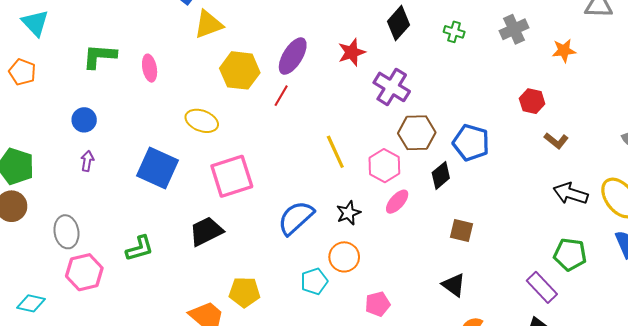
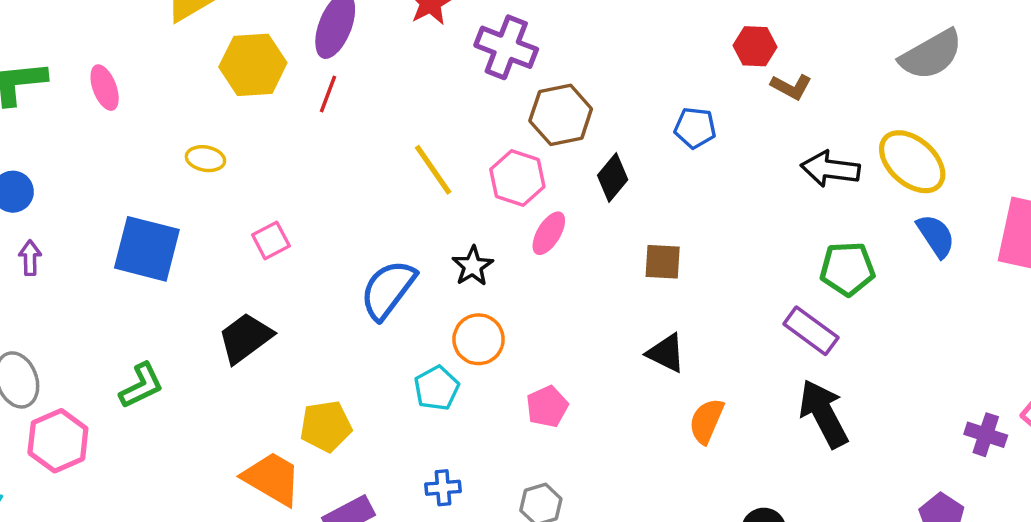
red hexagon: (532, 101) -> (755, 46), moved
yellow ellipse: (202, 121) -> (205, 159), size x0.7
blue pentagon: (471, 143) -> (695, 128), moved, size x0.7
pink square: (232, 176) -> (271, 240), size x0.5

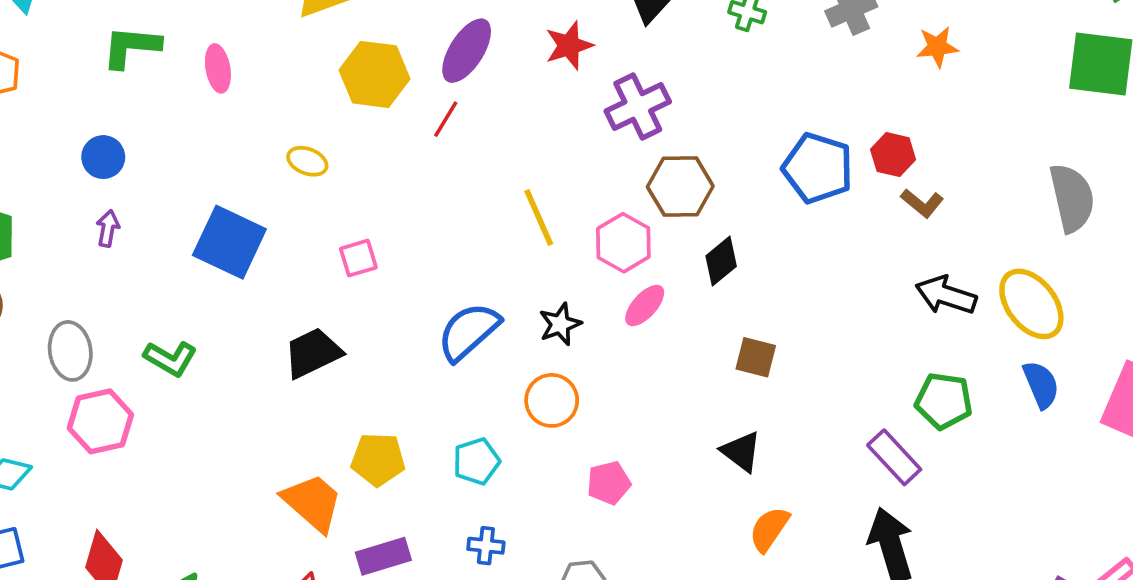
purple cross: (506, 47) -> (638, 106), turned 32
gray semicircle: (931, 55) -> (1072, 198), turned -84
blue pentagon: (695, 128) -> (818, 168), moved, size x1.6
green L-shape: (141, 386) -> (170, 358), moved, turned 45
cyan pentagon: (437, 388) -> (476, 461), moved

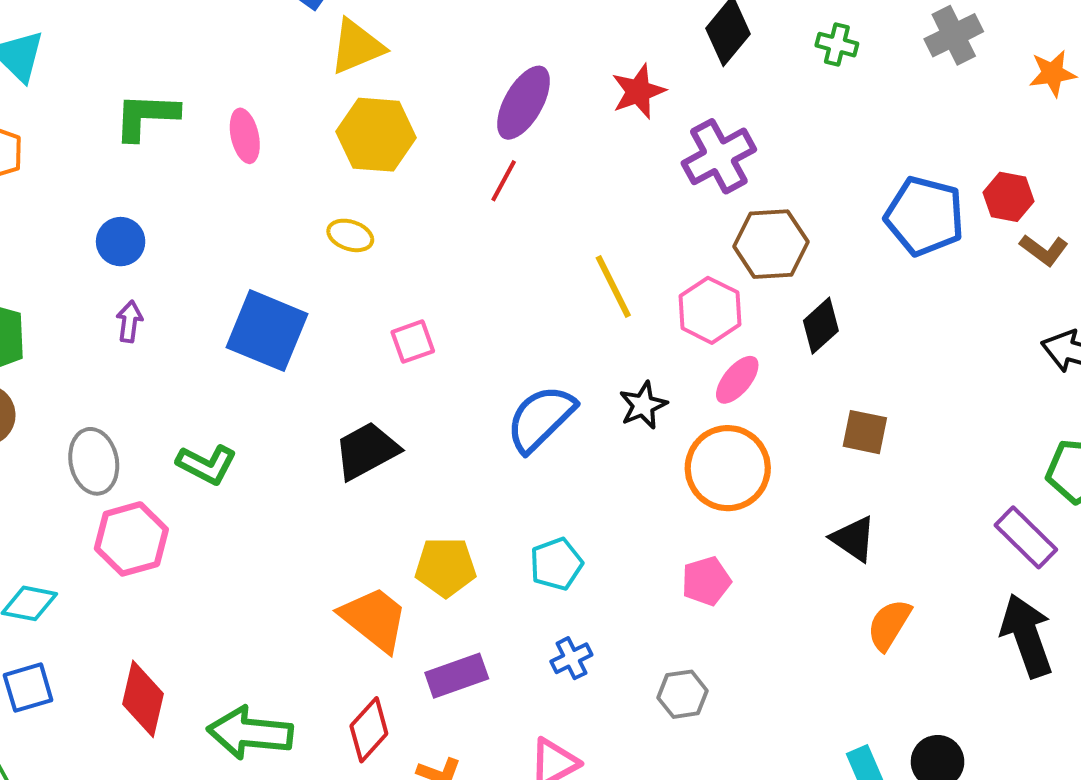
yellow hexagon: (375, 74) -> (376, 135), moved
orange circle: (552, 400) -> (728, 468), moved, size x1.4
blue cross: (486, 546) -> (571, 658), turned -30

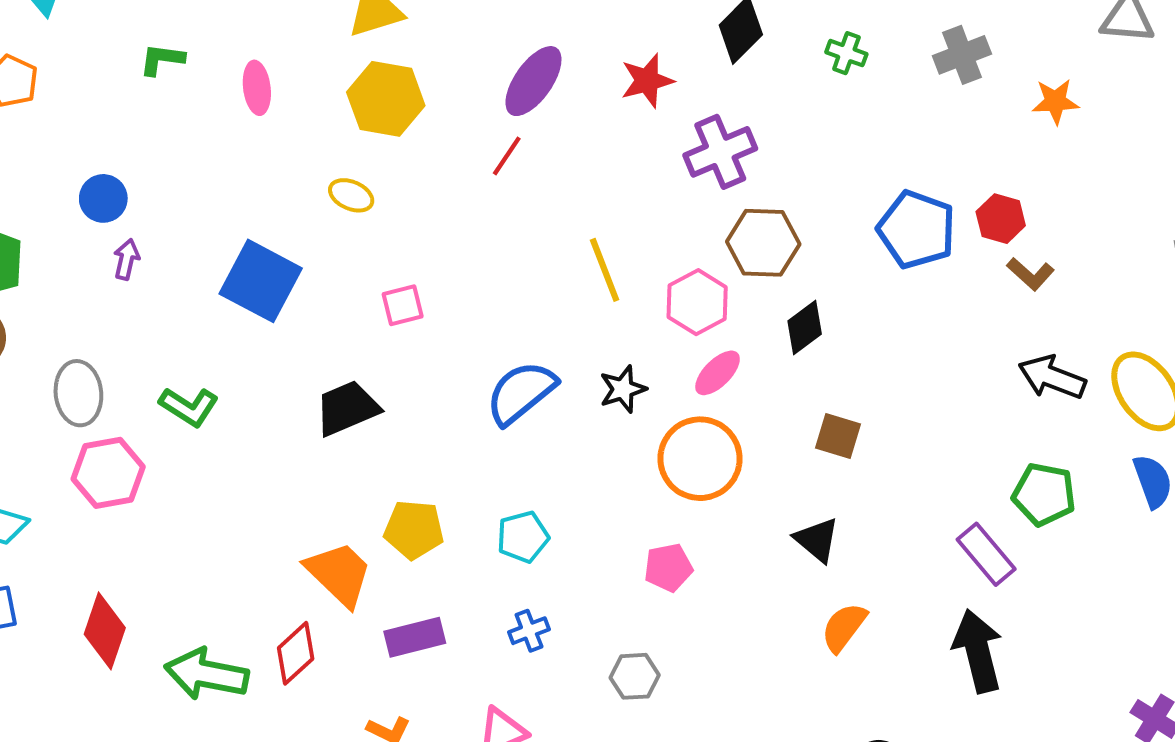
green L-shape: (146, 116) -> (162, 59), size x0.7
blue circle: (121, 242) -> (103, 198), moved
red diamond: (369, 730) -> (296, 653), moved

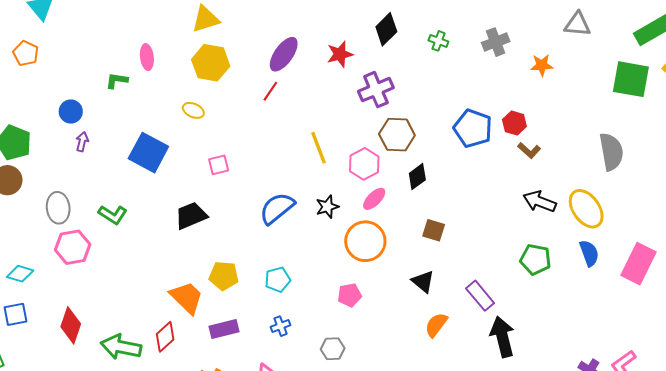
green L-shape: (162, 59) -> (117, 80), moved
purple rectangle: (986, 554) -> (480, 296), moved

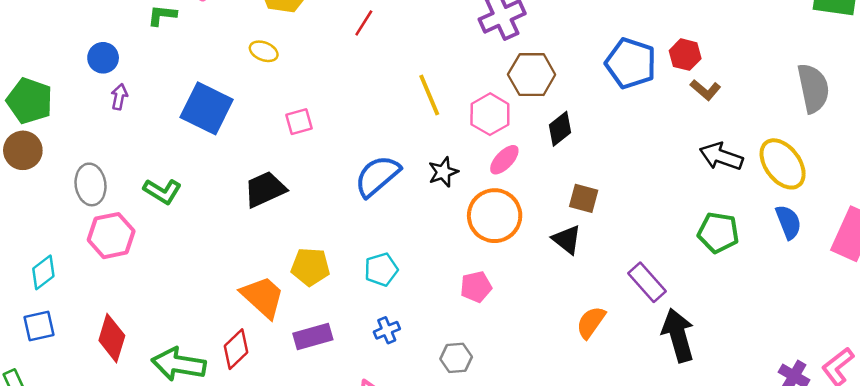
cyan diamond: (20, 274) -> (43, 272), turned -52
black triangle: (423, 282) -> (567, 240), moved

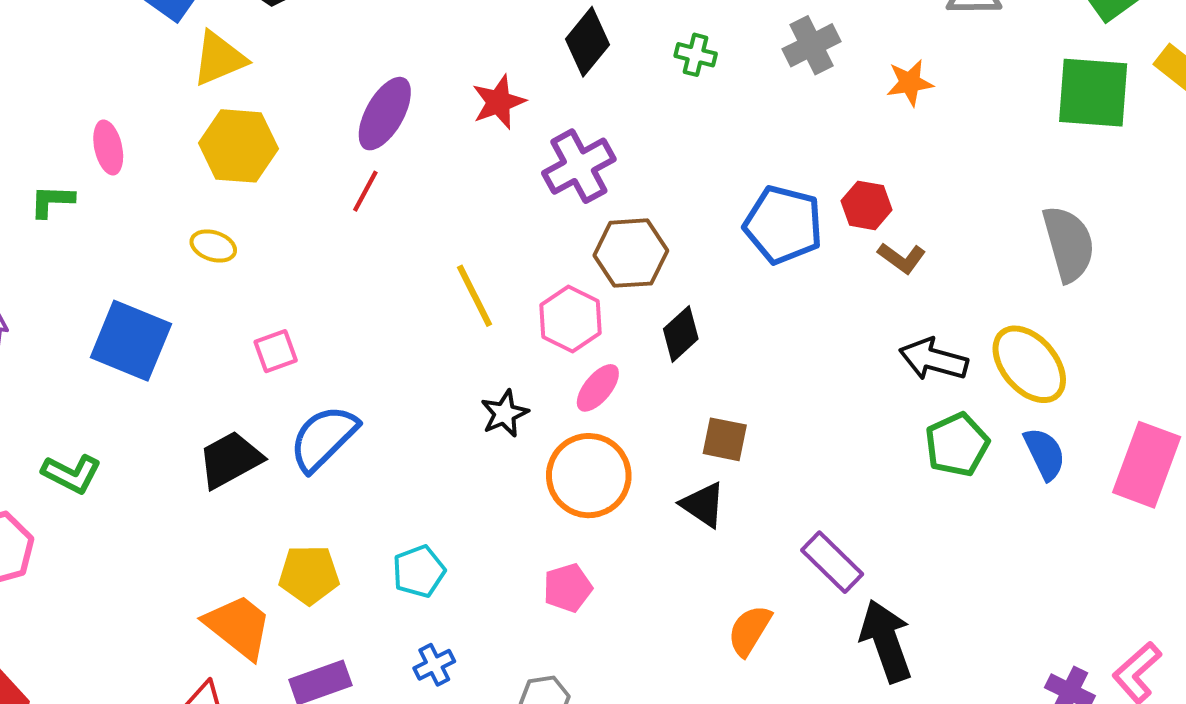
blue semicircle: (377, 176) -> (324, 438), moved
green pentagon: (718, 232) -> (957, 445), moved, turned -30

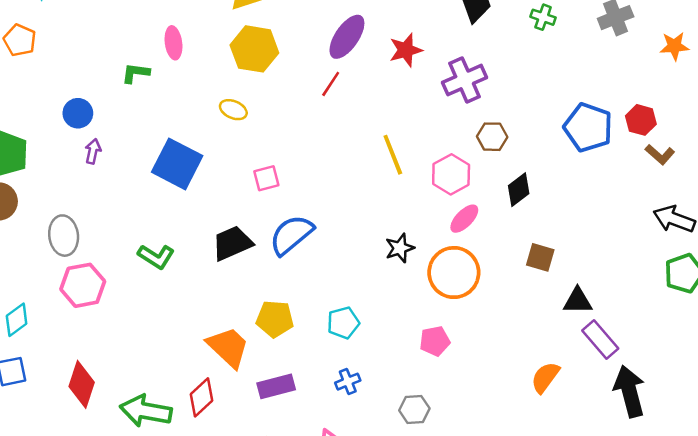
red star: (499, 102) -> (406, 50), moved
brown hexagon: (631, 253) -> (492, 137), size x0.7
black star: (504, 413) -> (400, 248), moved
green L-shape: (71, 474) -> (156, 256), moved
black triangle: (703, 505) -> (578, 301), moved, turned -40

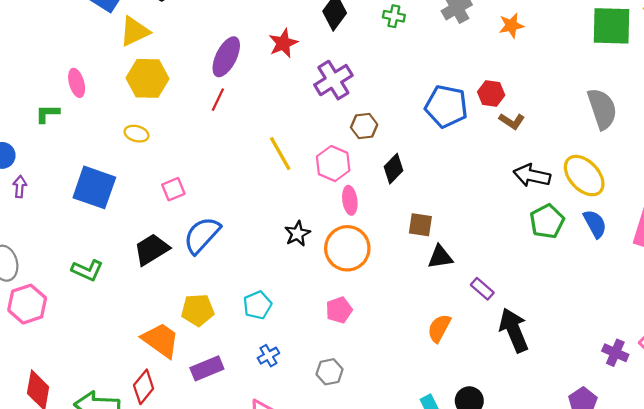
red star: (406, 50) -> (283, 43), moved
pink ellipse: (464, 219) -> (350, 200), turned -44
black triangle: (578, 301) -> (440, 257), moved
purple rectangle: (600, 339) -> (482, 289), size x0.7

